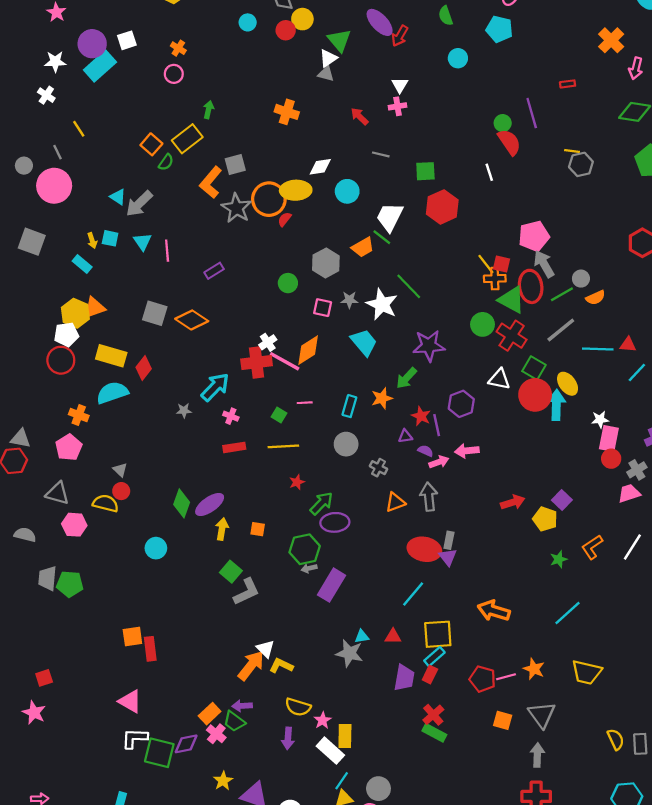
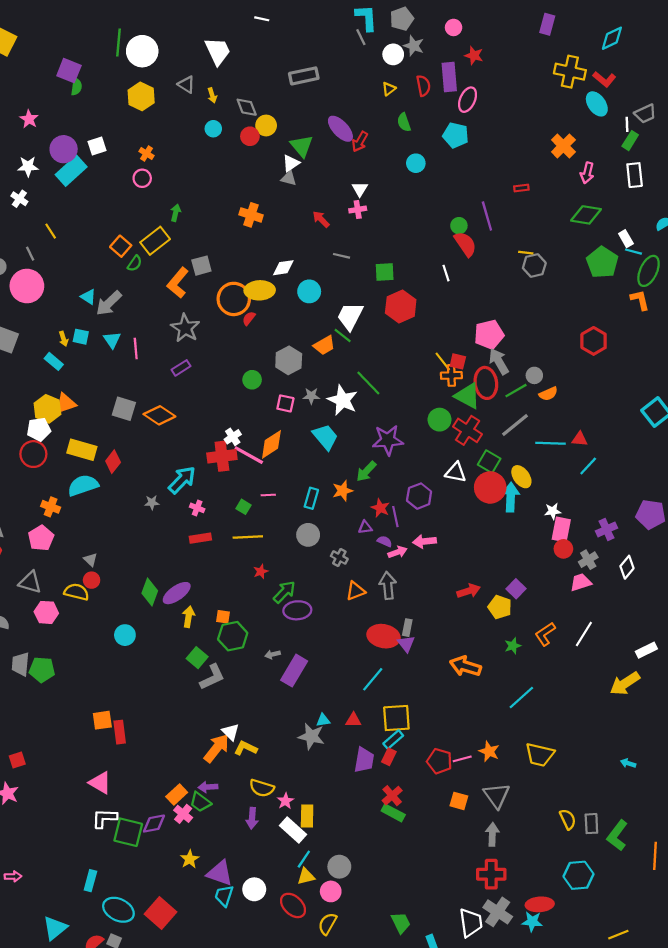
gray star: (236, 208) -> (185, 328), moved
green hexagon: (305, 549) -> (233, 636), moved
orange arrow: (494, 611) -> (465, 666), moved

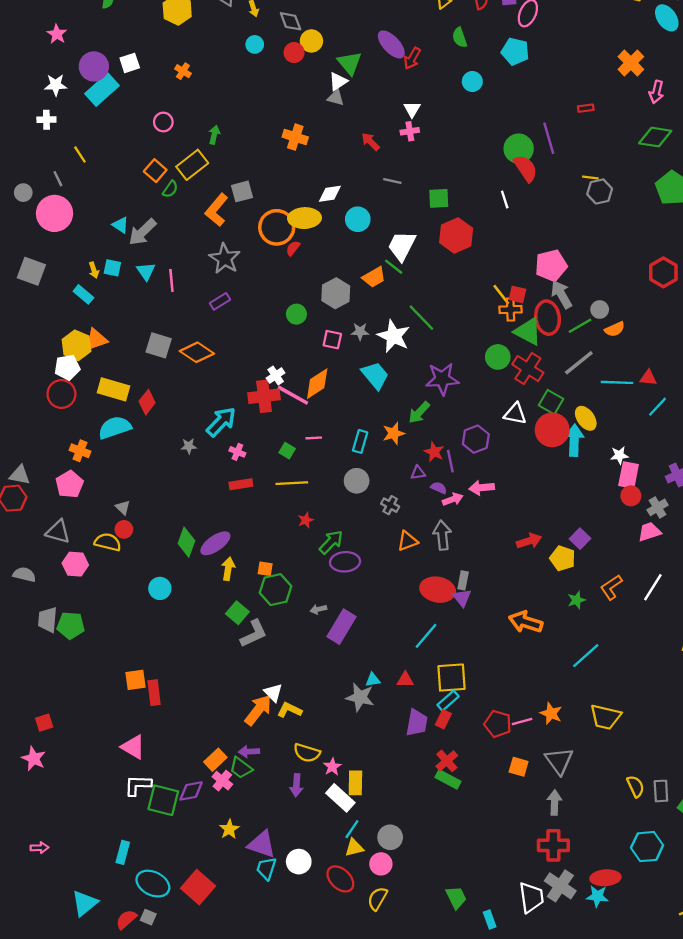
pink circle: (142, 178) -> (163, 122), moved
white cross: (19, 199) -> (46, 120), turned -35
green circle: (459, 226) -> (519, 149), size x1.6

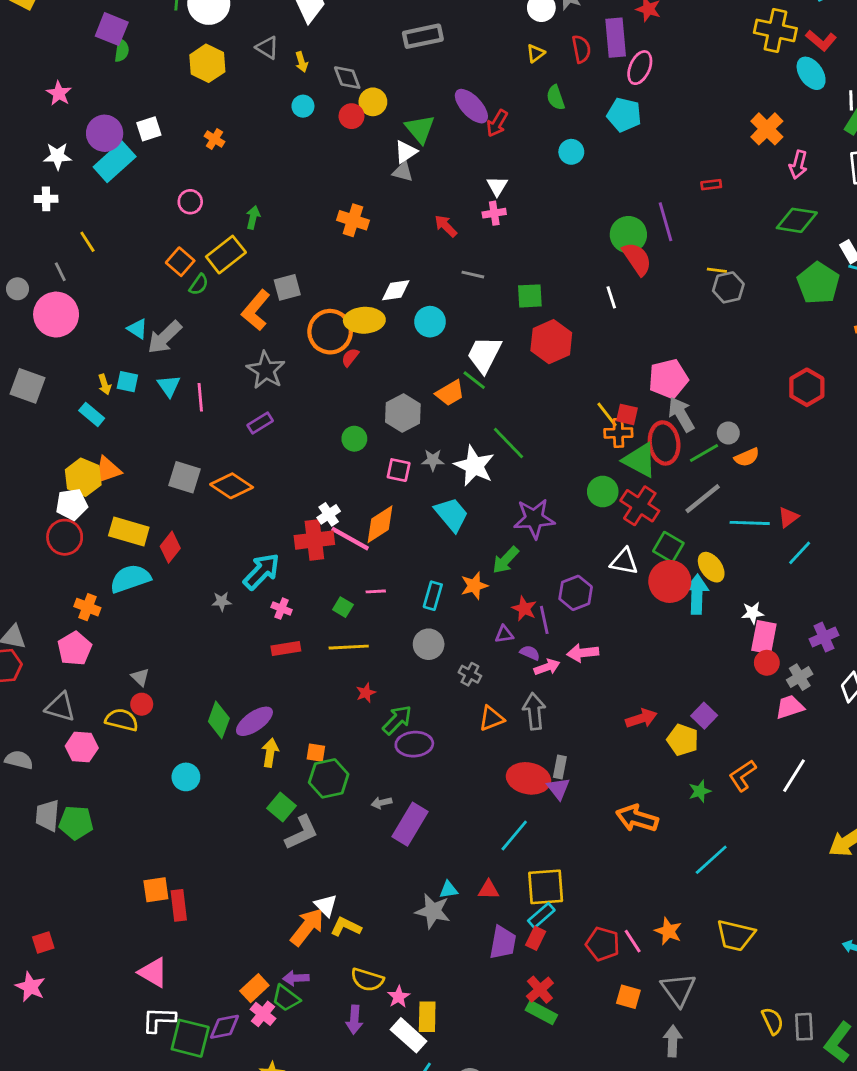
red triangle: (648, 378) -> (788, 517), turned -42
pink line: (522, 722) -> (633, 941), turned 72

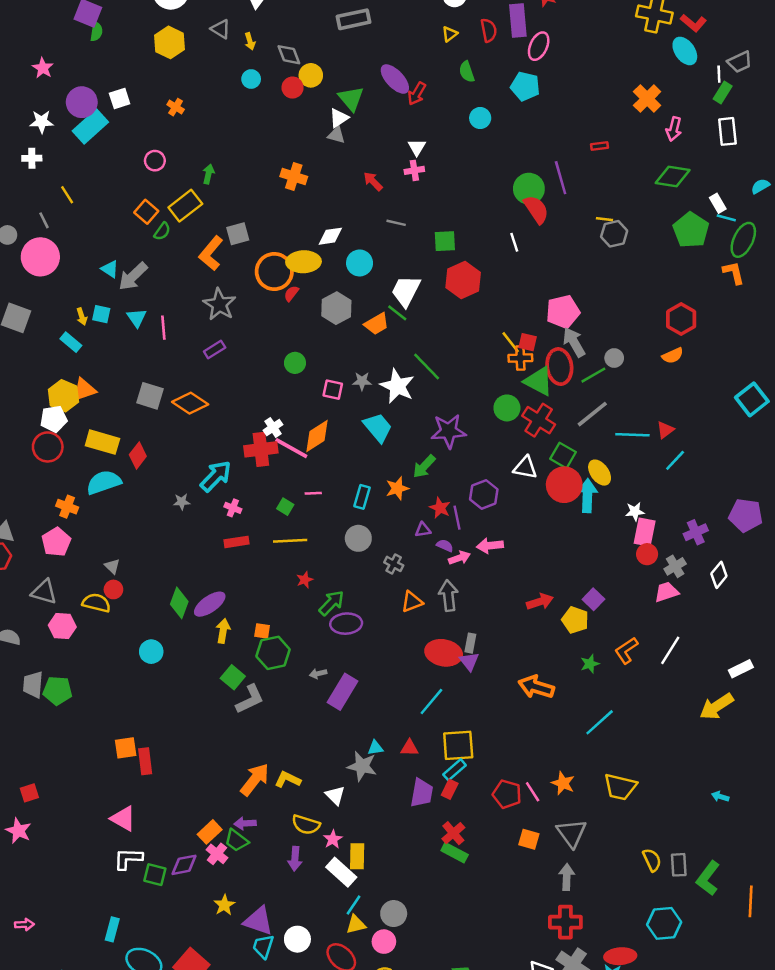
gray hexagon: (403, 413) -> (336, 308), moved
orange semicircle: (747, 457) -> (673, 356), moved
white triangle: (326, 905) -> (335, 795), moved
green square: (190, 1038) -> (155, 875), size x0.7

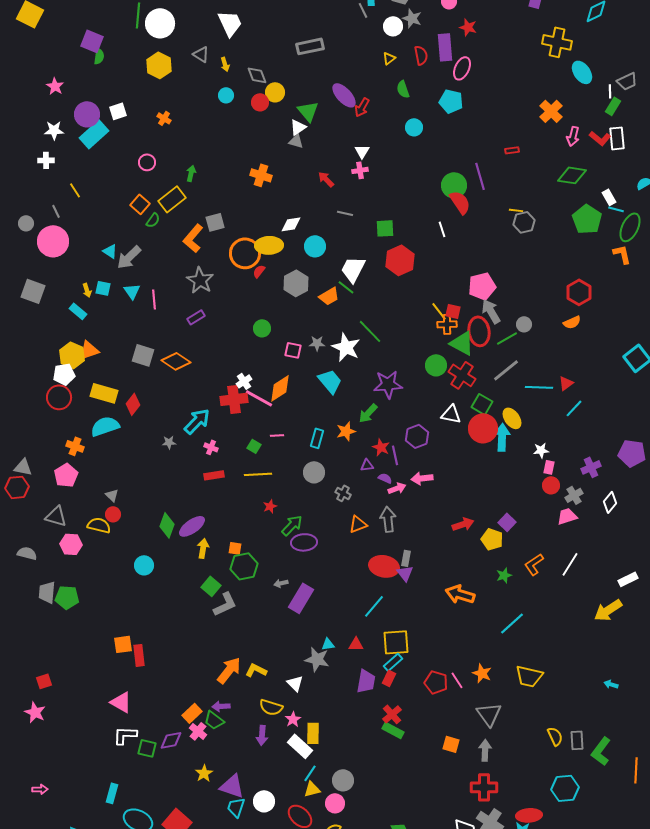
red L-shape: (693, 23) -> (600, 138), moved
pink rectangle: (645, 532) -> (549, 467), size x0.6
orange square: (529, 839) -> (451, 744), moved

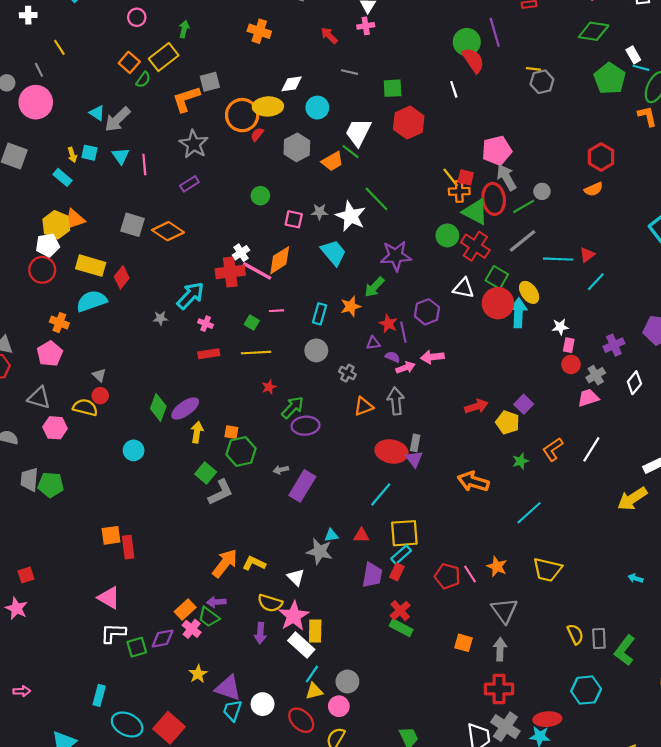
orange L-shape: (193, 238) -> (186, 99), turned 32
pink star: (293, 719) -> (294, 616), size x1.8
green square: (147, 748) -> (137, 647), turned -30

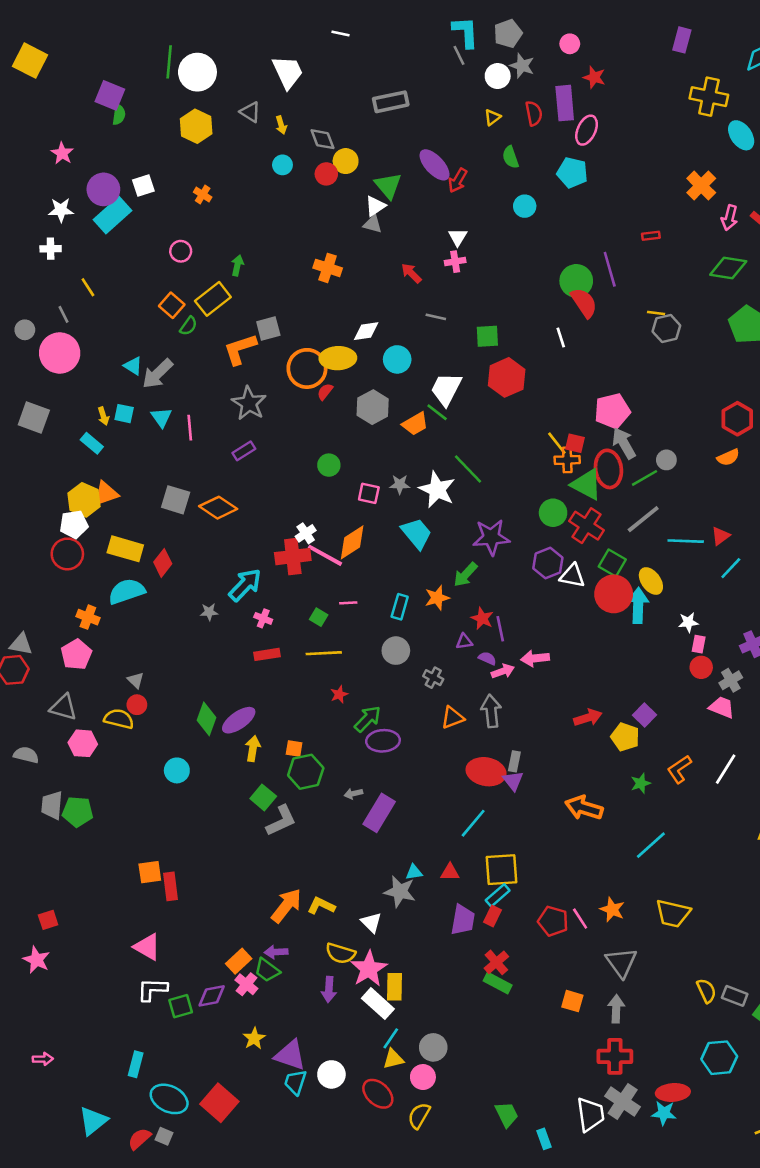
purple hexagon: (427, 312) -> (548, 563), moved
pink trapezoid: (588, 398) -> (722, 707), turned 40
gray rectangle: (599, 639) -> (735, 996), turned -66

